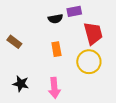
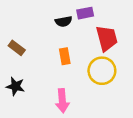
black star: (21, 84) -> (15, 86), moved

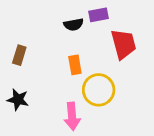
brown rectangle: (17, 48) -> (19, 55), turned 70
yellow circle: (102, 71) -> (99, 90), moved

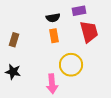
purple rectangle: (99, 15) -> (79, 11), moved
orange rectangle: (75, 65) -> (54, 36), moved

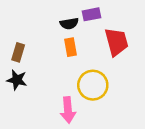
purple rectangle: (79, 11) -> (92, 14), moved
black star: (13, 72) -> (17, 80), moved

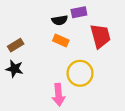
orange rectangle: (71, 47) -> (61, 41), turned -56
brown rectangle: (18, 52) -> (16, 45), turned 42

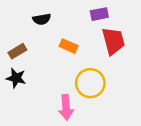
purple rectangle: (79, 12) -> (99, 14), moved
black semicircle: (60, 20) -> (42, 19), moved

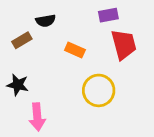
brown rectangle: (17, 51) -> (22, 40), moved
pink arrow: (66, 107) -> (37, 117), moved

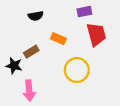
brown rectangle: (22, 40) -> (31, 52), moved

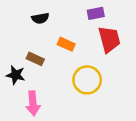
brown rectangle: (31, 52) -> (35, 59), turned 56

